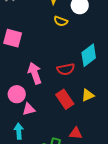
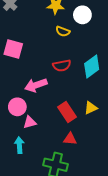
red semicircle: (66, 69) -> (62, 65), moved
pink arrow: (35, 73) -> (36, 85), turned -90
red triangle: (76, 133) -> (70, 139), moved

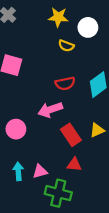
pink arrow: (36, 85) -> (50, 110), moved
pink triangle: (30, 122) -> (40, 171), moved

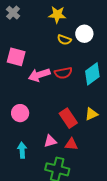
white circle: (88, 27) -> (84, 34), moved
pink arrow: (50, 110) -> (39, 75), moved
pink triangle: (40, 171) -> (50, 141), moved

